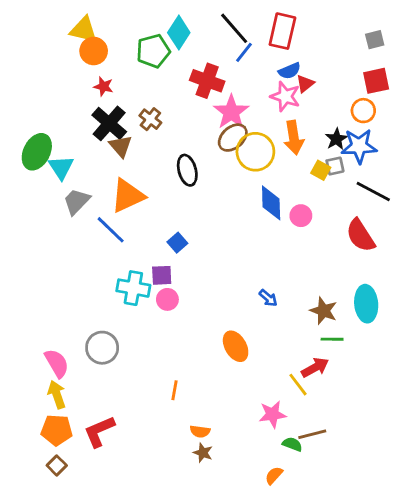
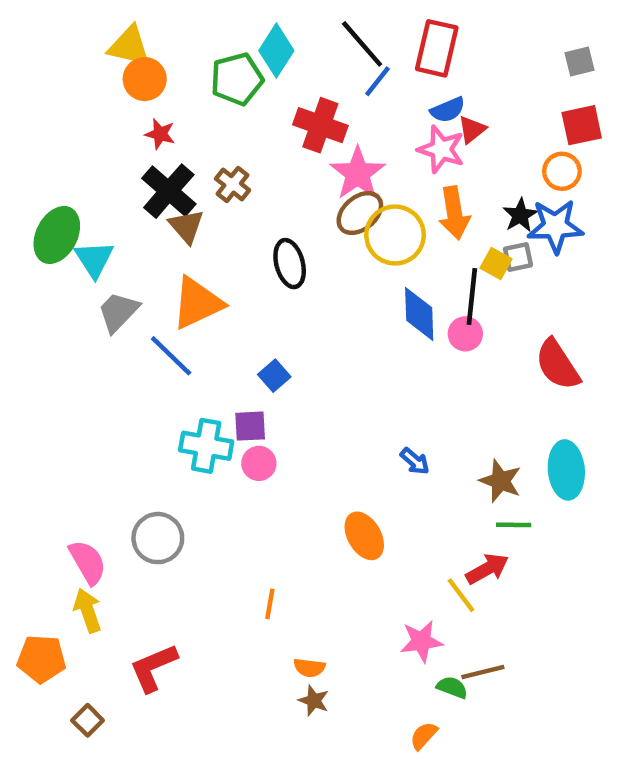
black line: (373, 192) -> (472, 296), moved, turned 68
orange pentagon: (57, 430) -> (41, 659), moved

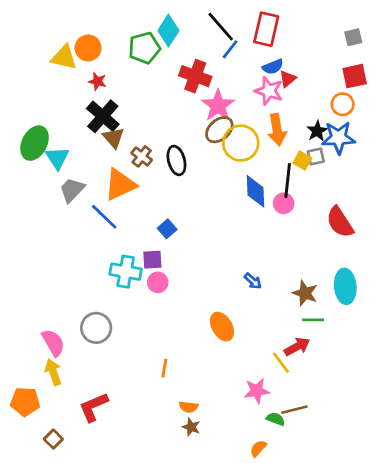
yellow triangle: (129, 46) -> (64, 57), moved
brown cross: (233, 184) -> (142, 156), moved

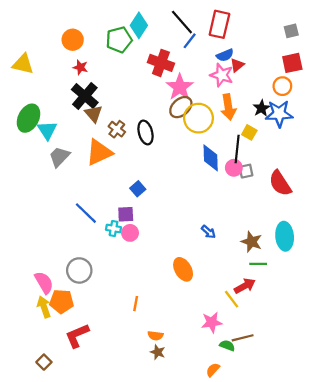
yellow triangle: (64, 57) -> (23, 64), moved
gray square: (316, 156) -> (246, 171), moved
blue line: (104, 217) -> (86, 213), moved
cyan cross: (126, 272) -> (113, 228), moved, size x0.6
orange pentagon: (25, 402) -> (62, 301), moved

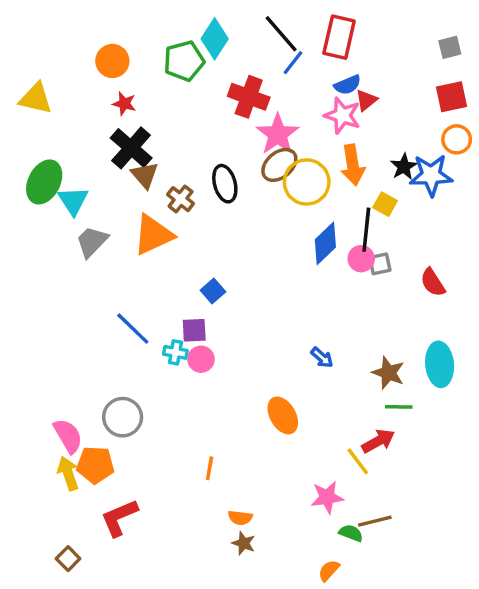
orange circle: (282, 86) -> (457, 139), moved
black ellipse: (146, 132) -> (225, 184), moved
blue diamond: (211, 158) -> (325, 243), turned 48
red semicircle: (280, 183) -> (433, 283), size x0.7

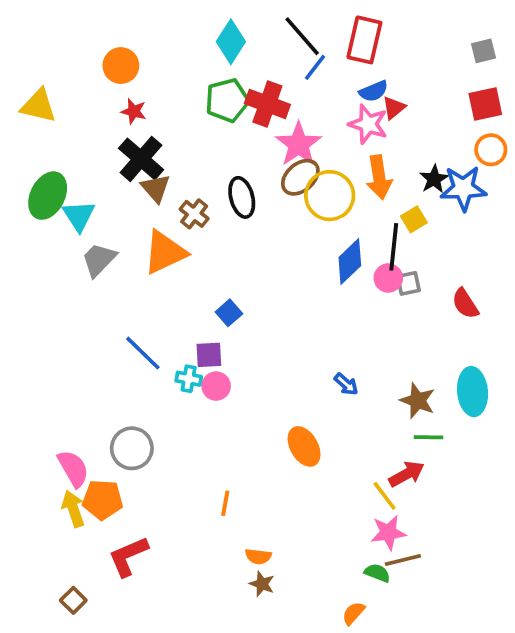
green pentagon: (184, 61) -> (227, 100), moved
yellow square: (385, 204) -> (414, 219), turned 30
pink star: (327, 497) -> (388, 533), moved

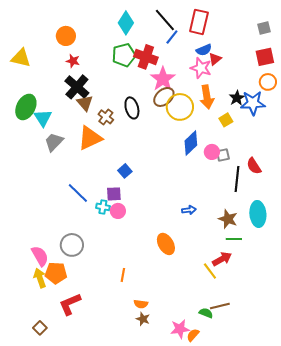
black line: (394, 247) -> (237, 179), moved
blue arrow: (346, 384) -> (189, 210), turned -48
pink star: (388, 533) -> (180, 329), moved

